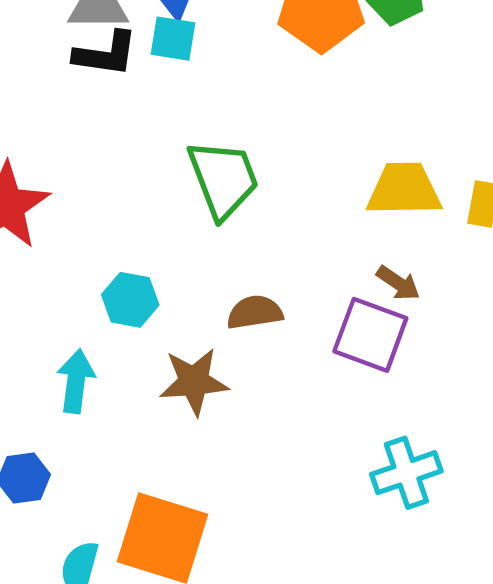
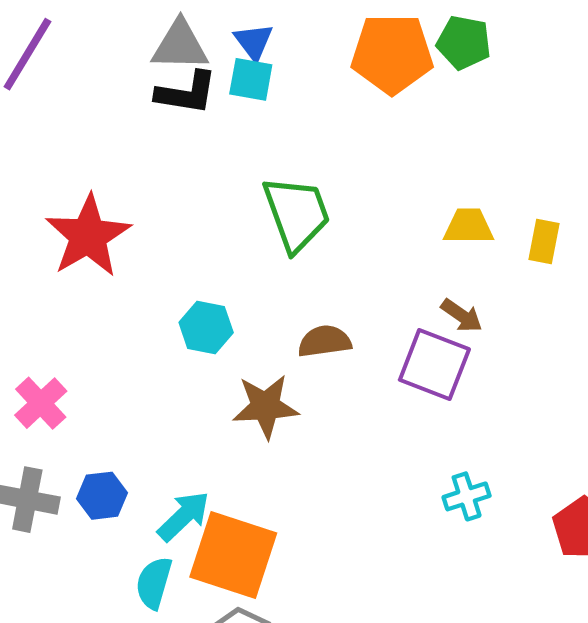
yellow trapezoid: (404, 189) -> (469, 226), size x0.7
cyan arrow: (76, 381) -> (184, 516), moved, turned 38
cyan cross: (406, 473) -> (467, 496), size x0.7

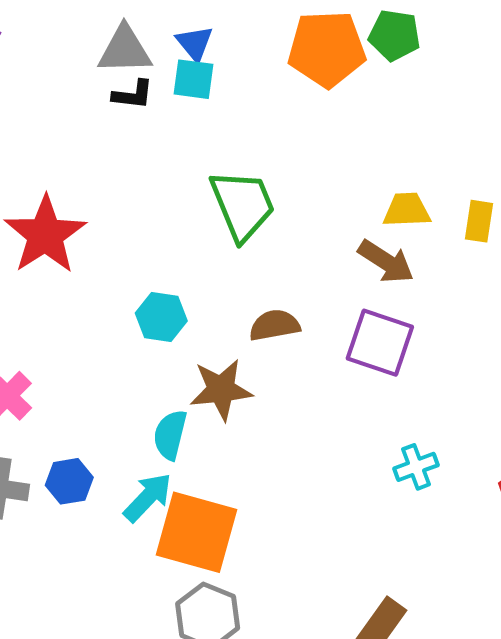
black L-shape: (186, 93) -> (133, 95), size x0.7
brown arrow: (462, 316) -> (386, 262), moved, size x1.4
cyan semicircle: (154, 583) -> (170, 435), moved

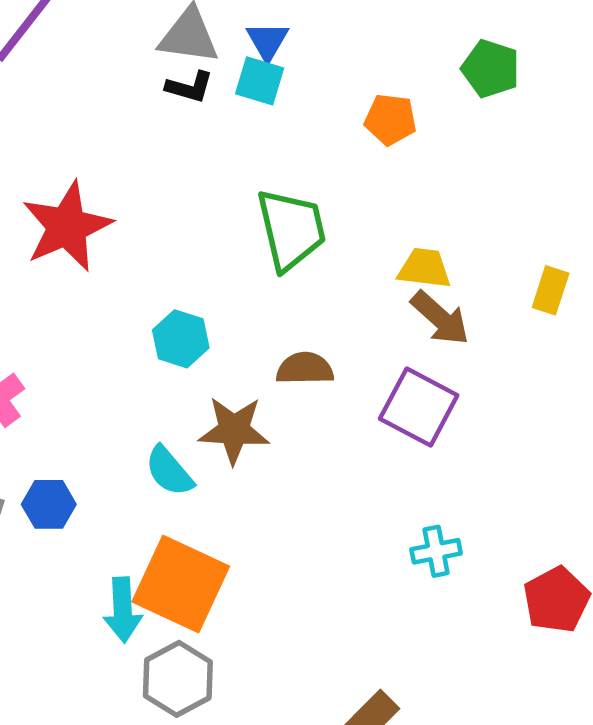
orange pentagon: (327, 49) -> (390, 119), moved, size x0.6
yellow trapezoid: (407, 210) -> (424, 268), moved
cyan semicircle: (170, 435) -> (169, 471), turned -63
cyan arrow: (148, 497) -> (123, 610), moved, turned 124

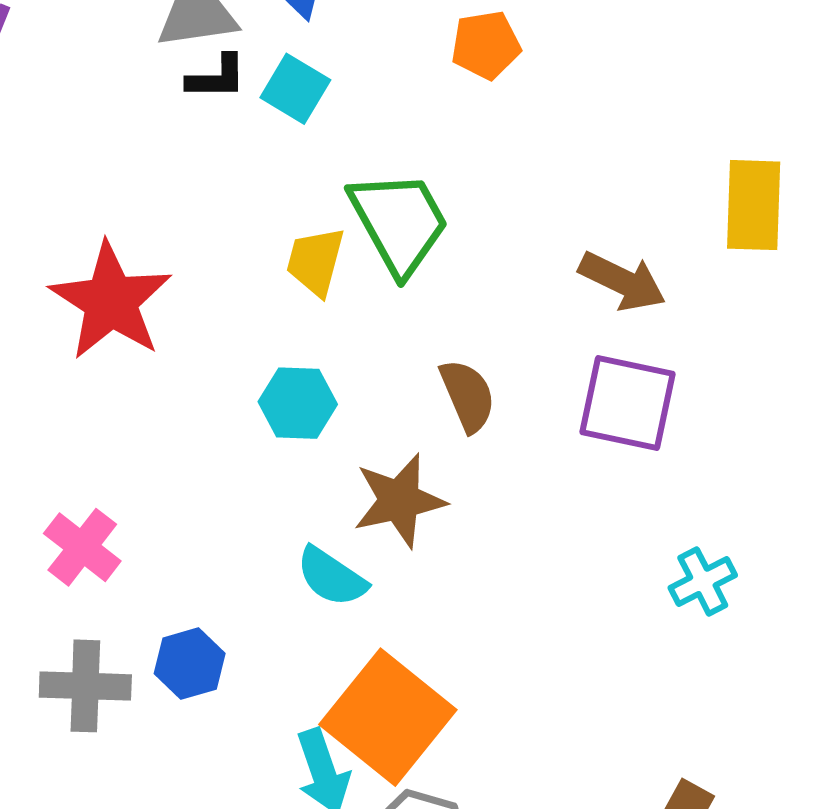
cyan square: (260, 81) -> (295, 89), moved, turned 30
yellow trapezoid: (424, 268) -> (315, 261), moved, turned -66
yellow rectangle: (551, 290) -> (754, 205), size x1.5
brown semicircle: (305, 369) -> (468, 396), turned 84
orange square: (181, 584) -> (388, 717), turned 30

